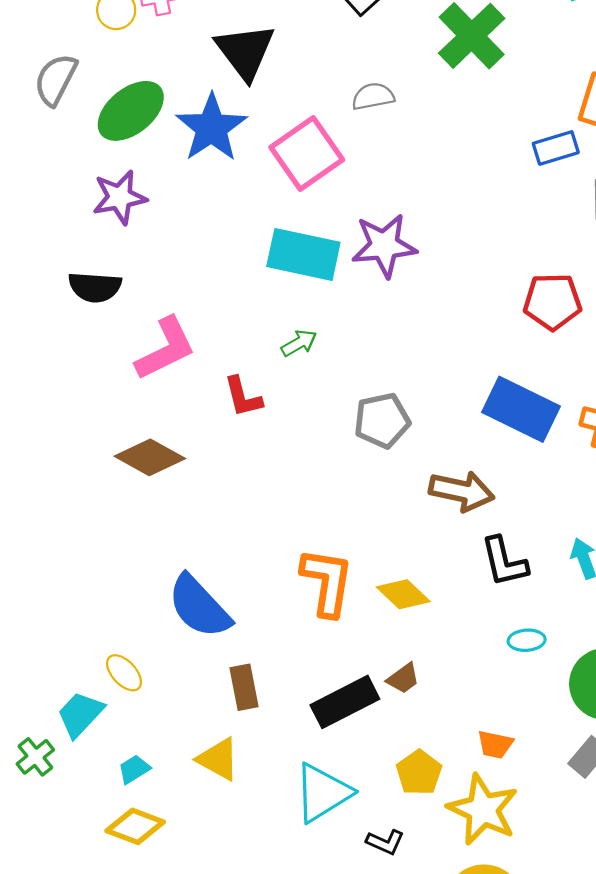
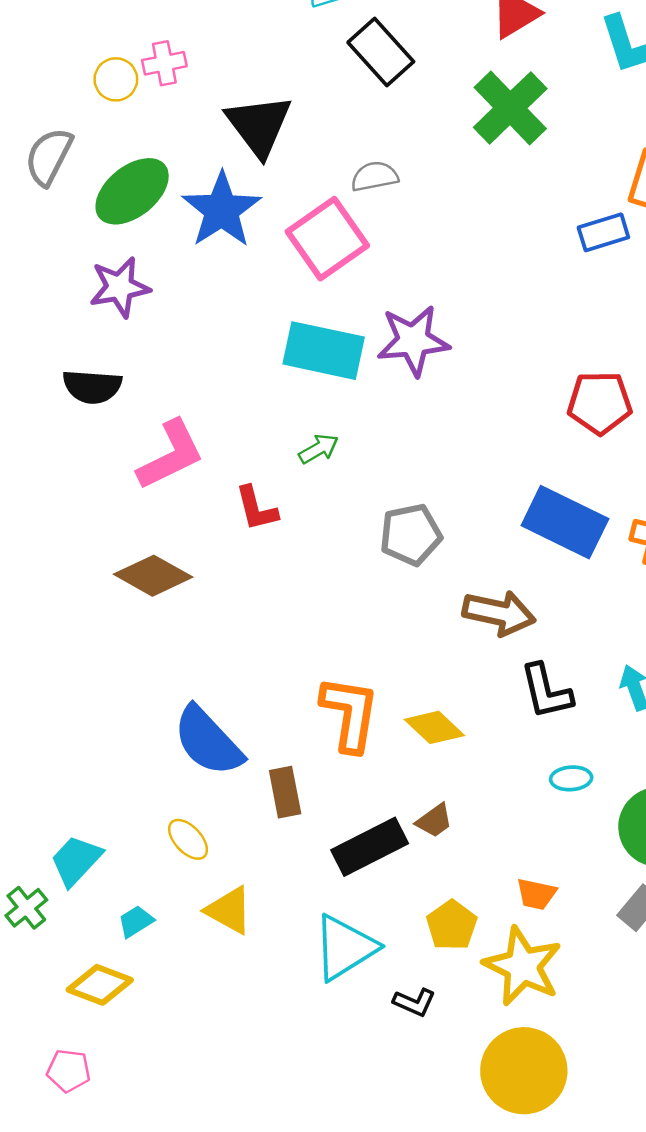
gray semicircle: (373, 96) -> (375, 176), moved
yellow ellipse: (124, 673) -> (188, 839), moved
brown rectangle: (244, 687) -> (285, 792), moved
yellow diamond: (135, 826) -> (100, 985), moved

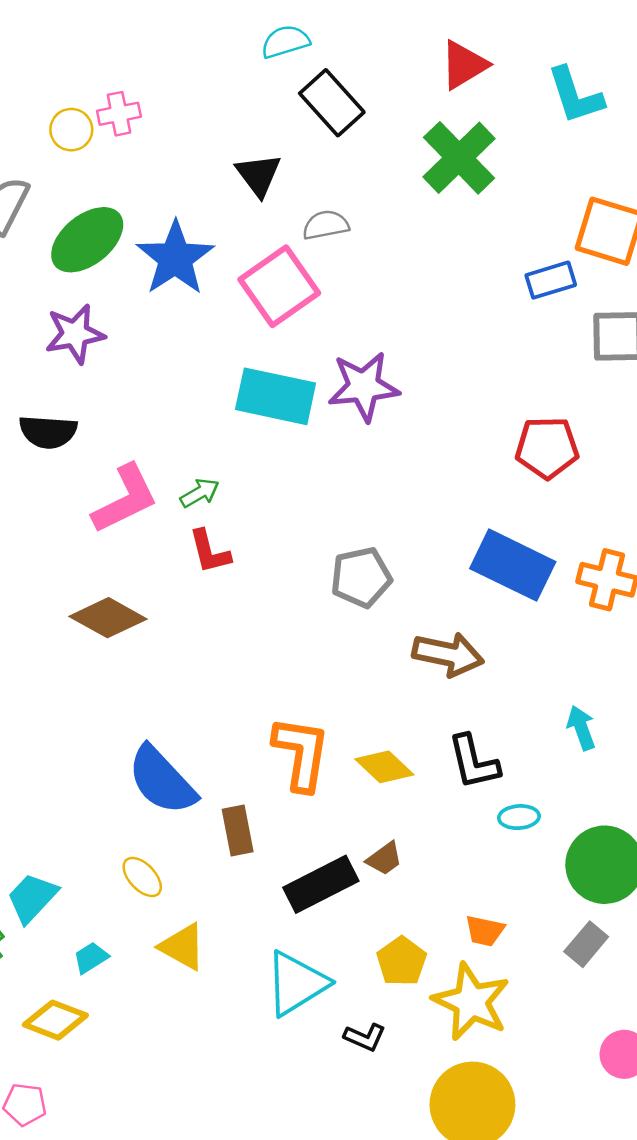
black triangle: (259, 125) -> (258, 175), moved, size x0.7
green arrow: (319, 449) -> (200, 493), moved
black L-shape: (546, 691) -> (474, 762), moved

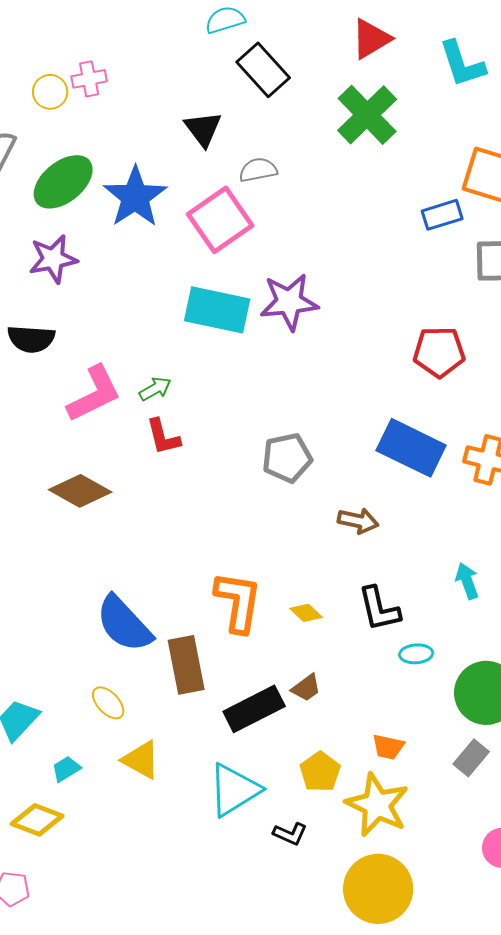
brown arrow: (448, 654) -> (358, 521), size x0.7
yellow diamond: (384, 767) -> (306, 613), size x0.7
brown rectangle: (238, 830) -> (186, 665), size x1.4

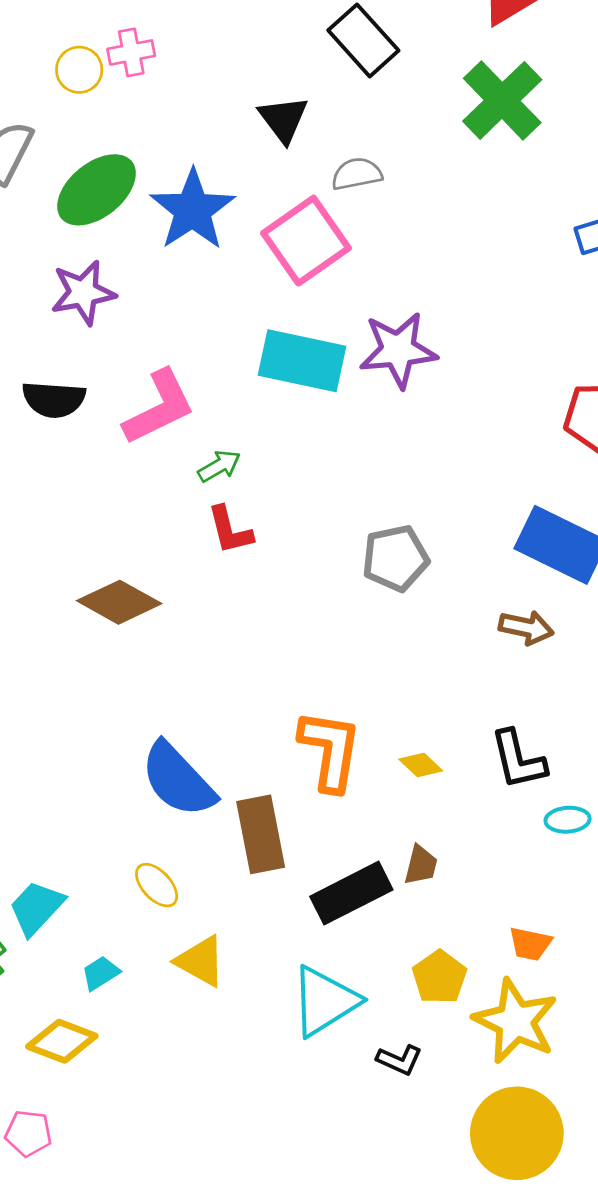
pink L-shape: (94, 394) -> (159, 407), moved
brown arrow: (358, 521) -> (526, 628), moved
brown trapezoid: (306, 688) -> (421, 865), turned -40

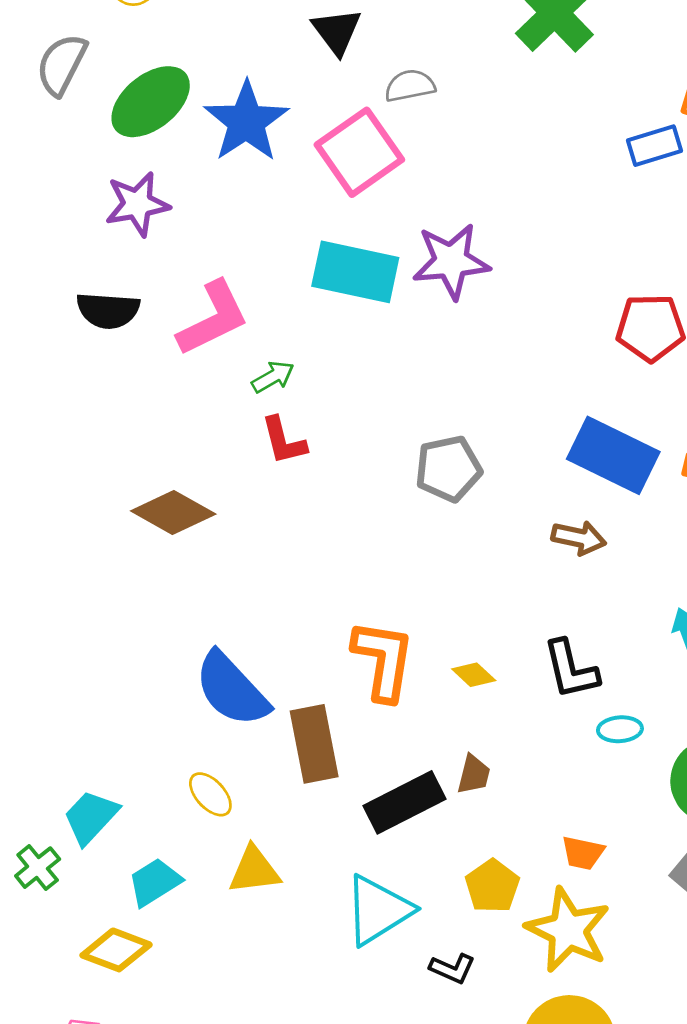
yellow triangle: (201, 961) -> (254, 870), turned -36
cyan trapezoid: (101, 973) -> (155, 882), size x1.4

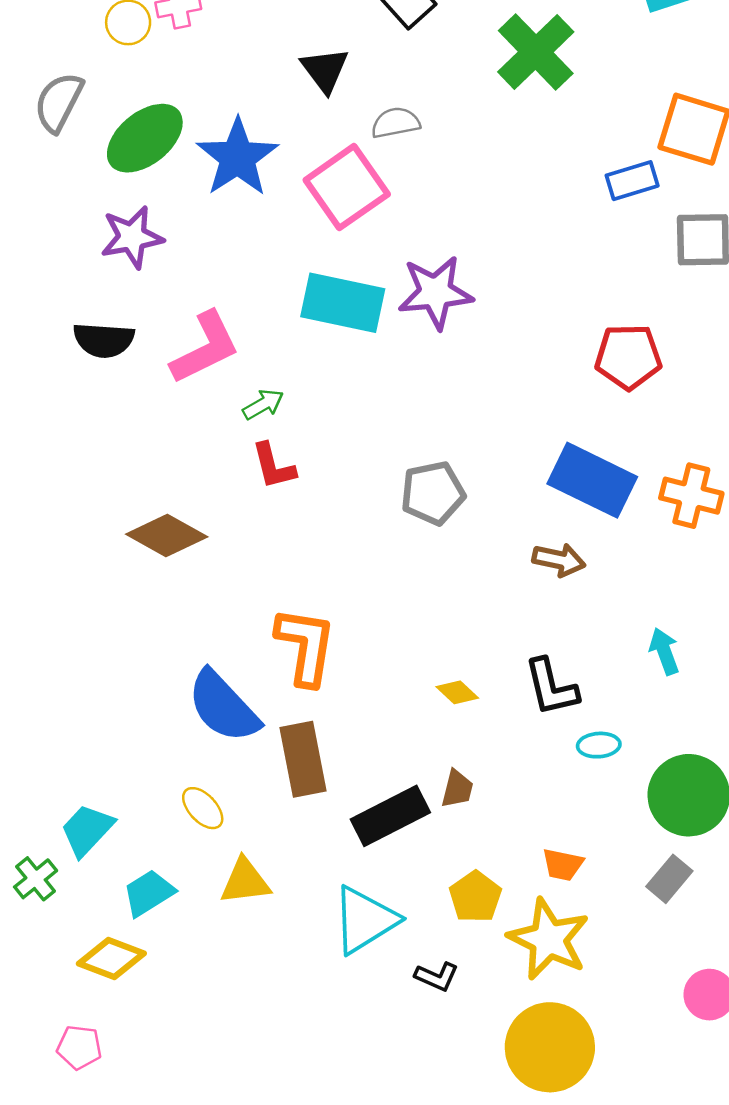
orange L-shape: (383, 660) -> (306, 646), moved

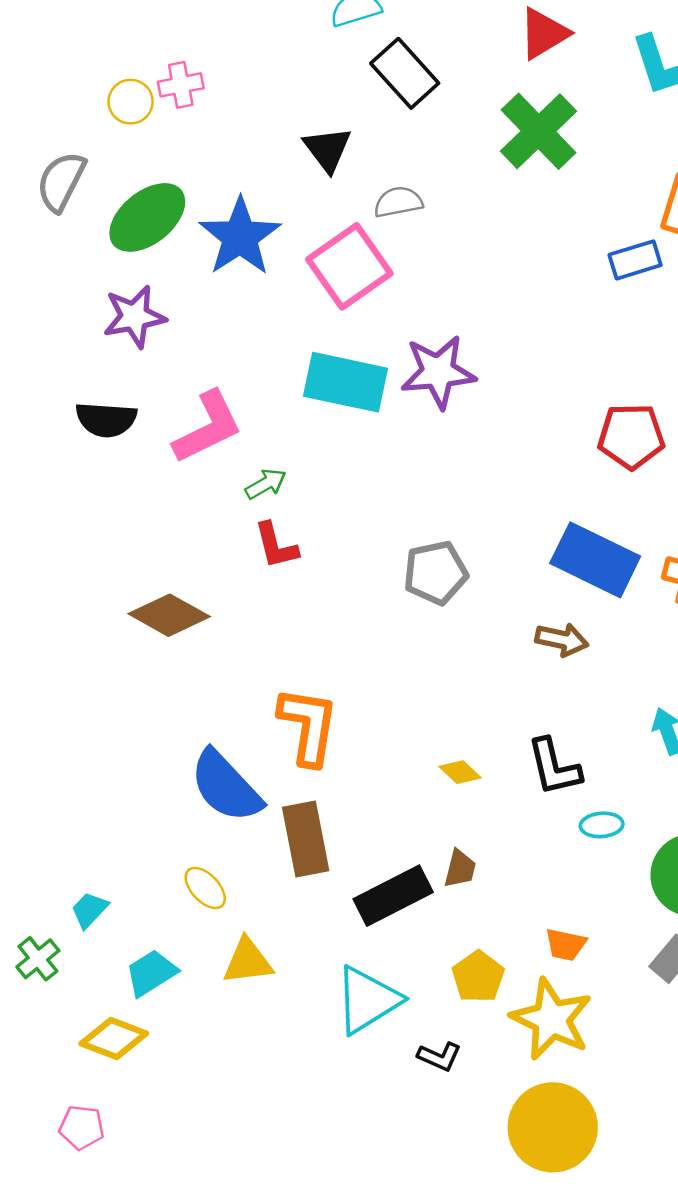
cyan trapezoid: (87, 830) -> (89, 910), size x0.7

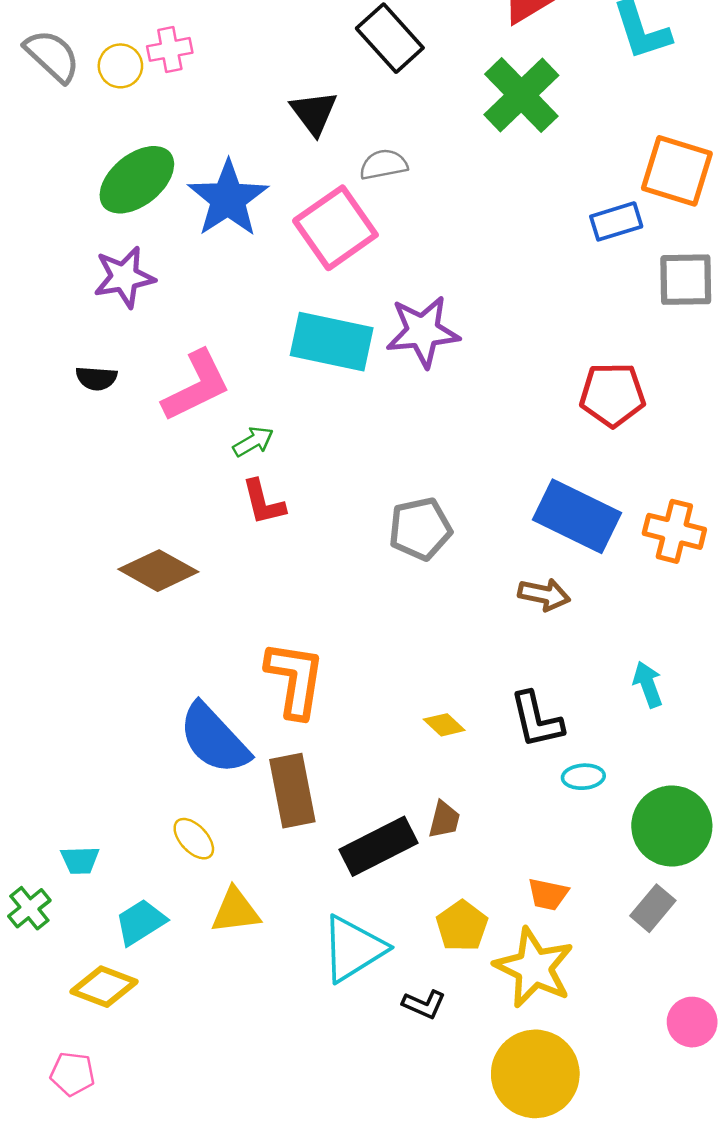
gray semicircle: (61, 181) -> (52, 56), moved, turned 106
black semicircle: (106, 420) -> (96, 378), size x0.7
cyan trapezoid: (89, 910) -> (80, 860), turned -135

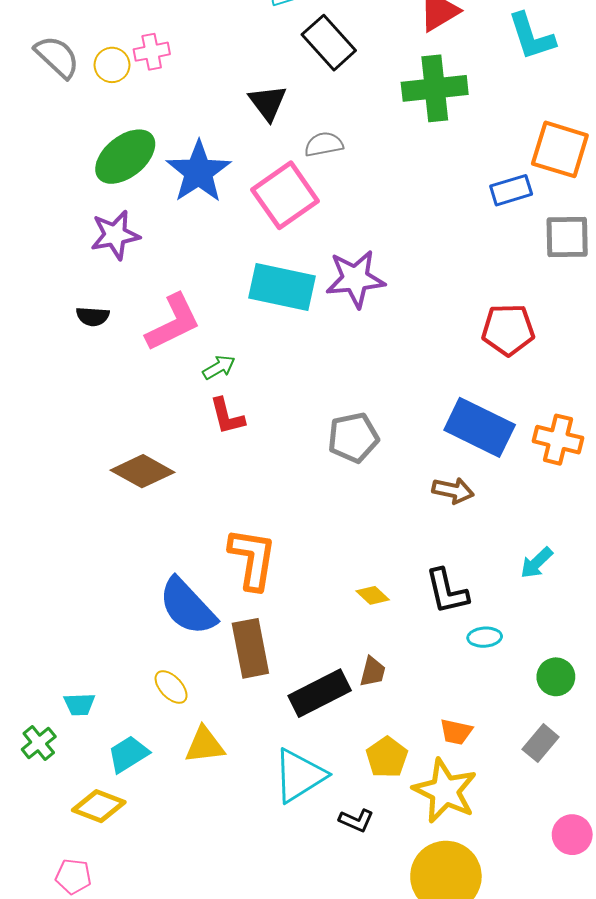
green cross: (521, 95) -> (435, 88), turned 38
cyan arrow: (648, 684) -> (537, 563), turned -114
green circle: (672, 826) -> (556, 677), size x0.6

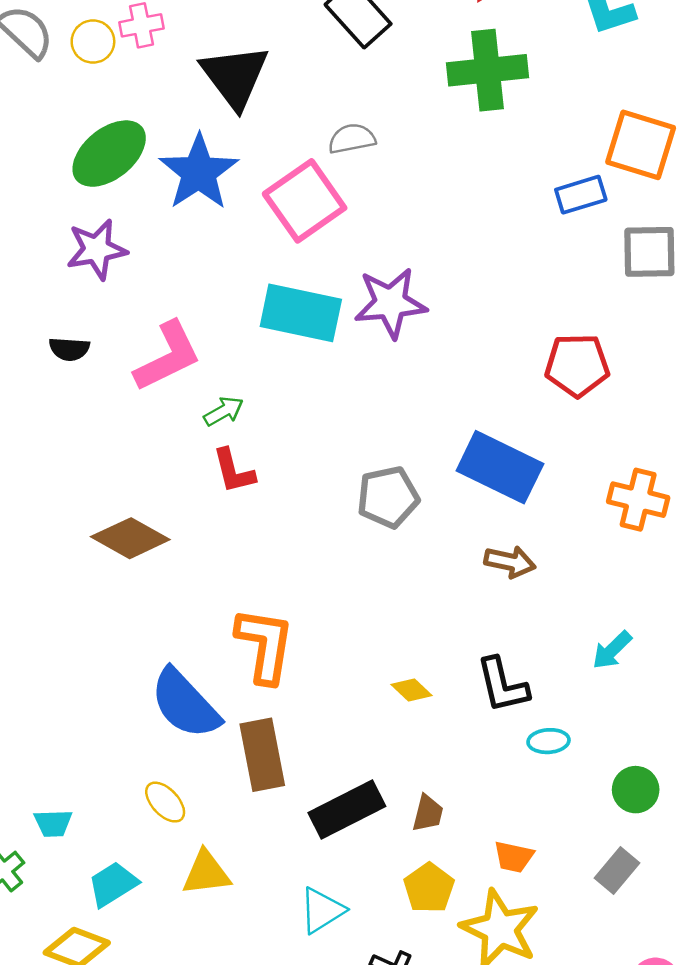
black triangle: (268, 103) -> (235, 76), moved, size x1.5
blue rectangle: (480, 427) -> (500, 467), moved
brown trapezoid: (373, 672) -> (428, 813), moved
cyan triangle: (299, 776) -> (322, 910), size x0.7

